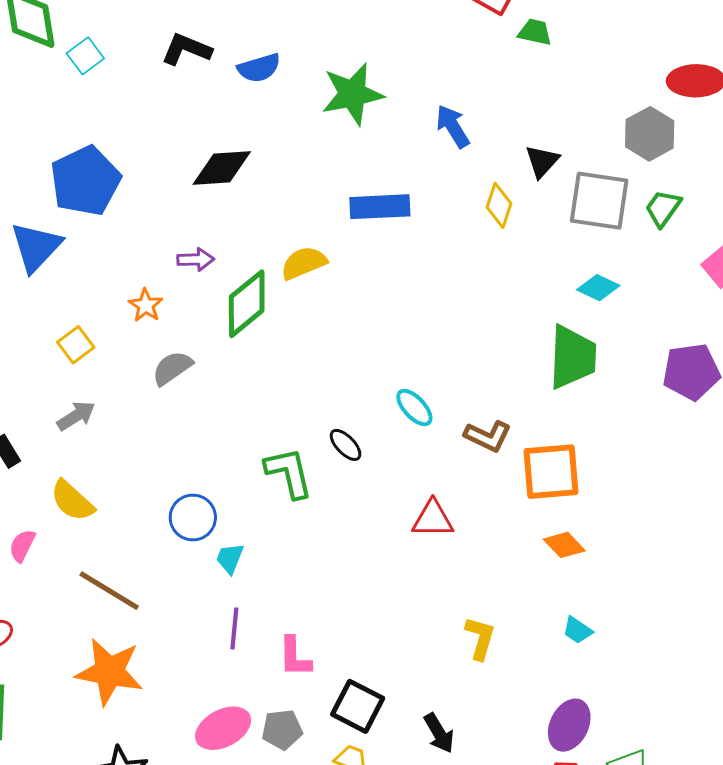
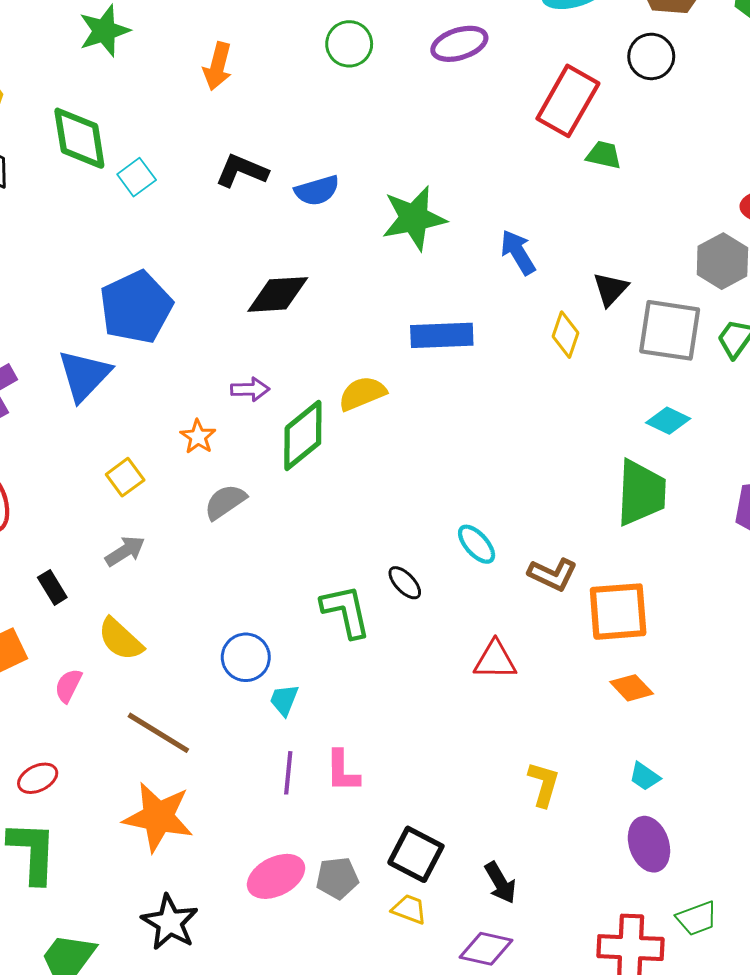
pink L-shape: (295, 657) -> (342, 771), moved
purple ellipse: (569, 725) -> (649, 844), moved, turned -45

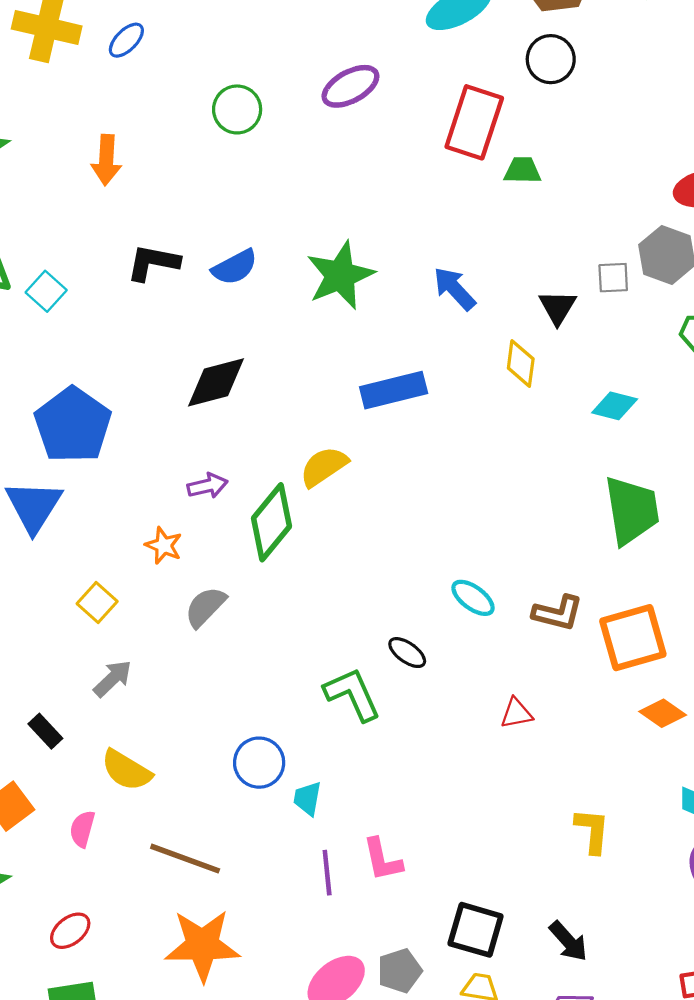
gray square: (670, 330) -> (613, 278), moved, size x0.5
cyan diamond: (668, 421) -> (615, 406), moved
red triangle: (495, 660) -> (516, 713), size x0.7

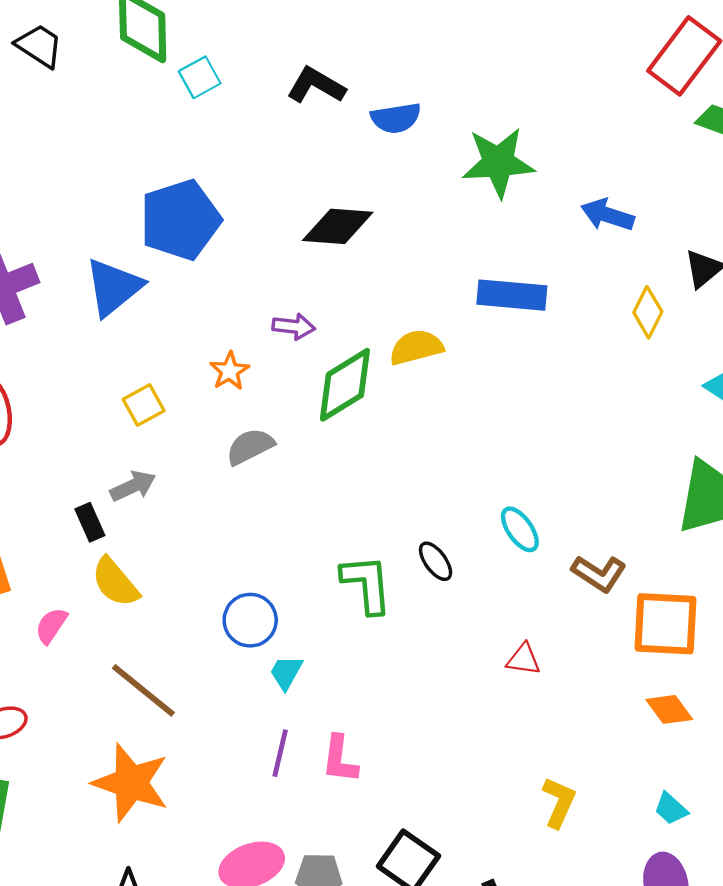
blue arrow: (454, 289) -> (608, 215), turned -48
black rectangle: (45, 731) -> (90, 522), moved

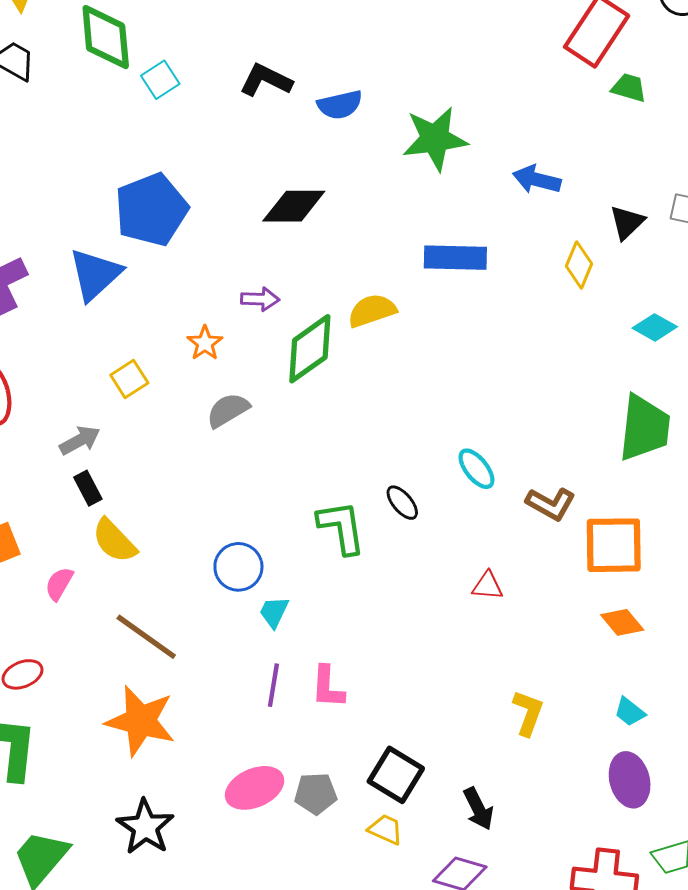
gray arrow: (133, 486) -> (80, 440), moved

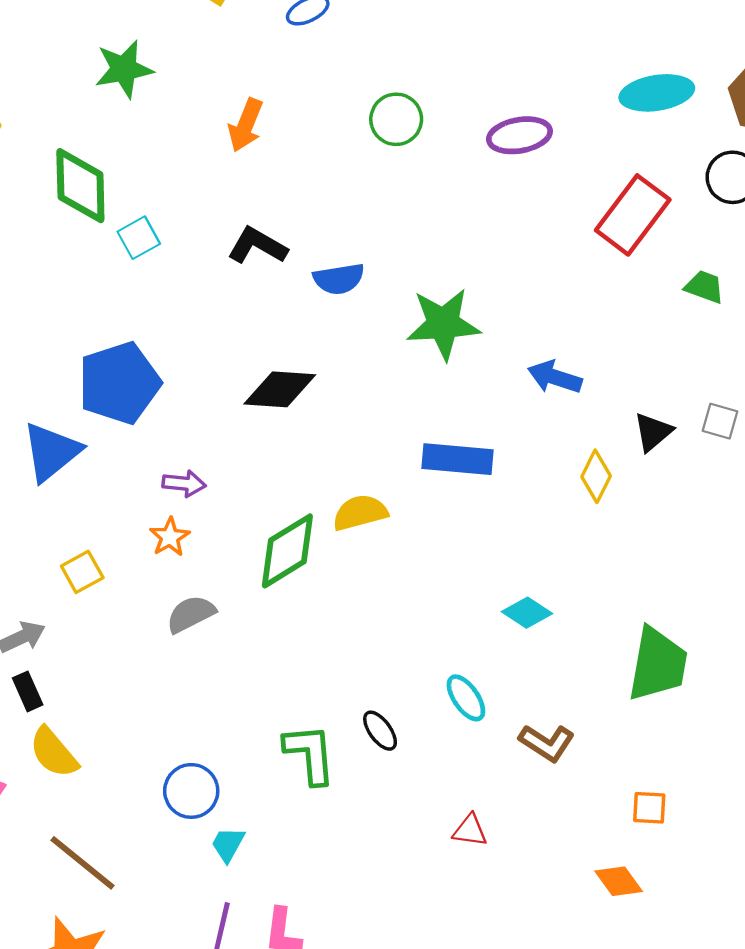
green trapezoid: (629, 88) -> (704, 287), moved
purple arrow: (260, 299) -> (184, 483), moved
cyan diamond: (655, 327) -> (527, 613), moved
orange square: (614, 545) -> (649, 808), moved, size x0.5

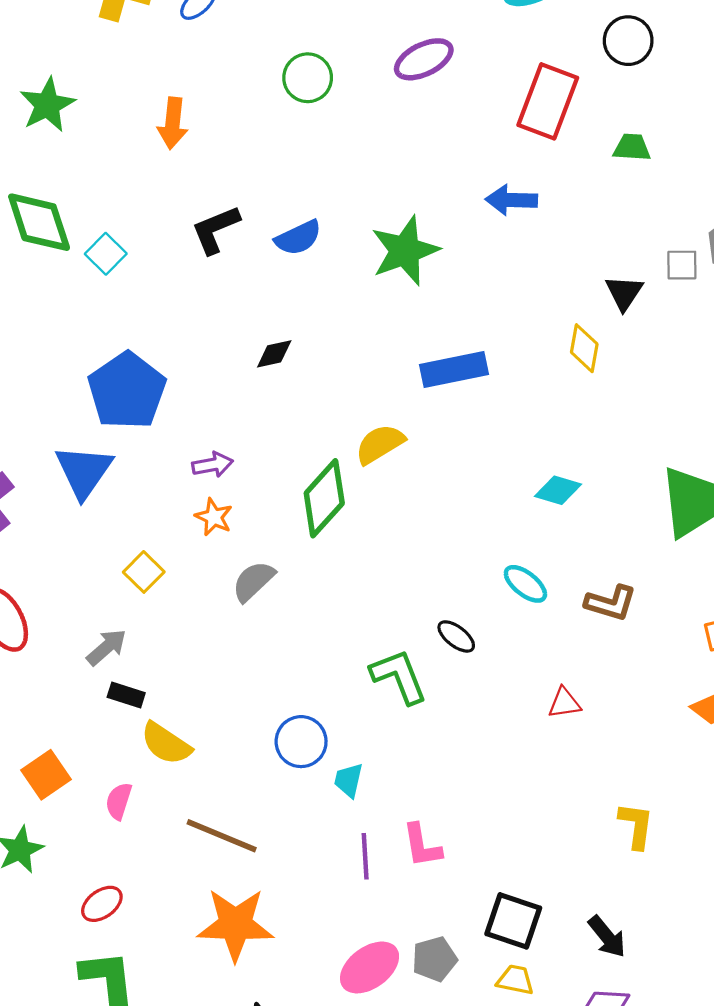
black L-shape: (257, 246) -> (216, 229), turned -36
blue arrow: (555, 377) -> (511, 200), moved
black diamond: (280, 389) -> (274, 354), size x0.6
black rectangle: (28, 691) -> (126, 695), turned -32

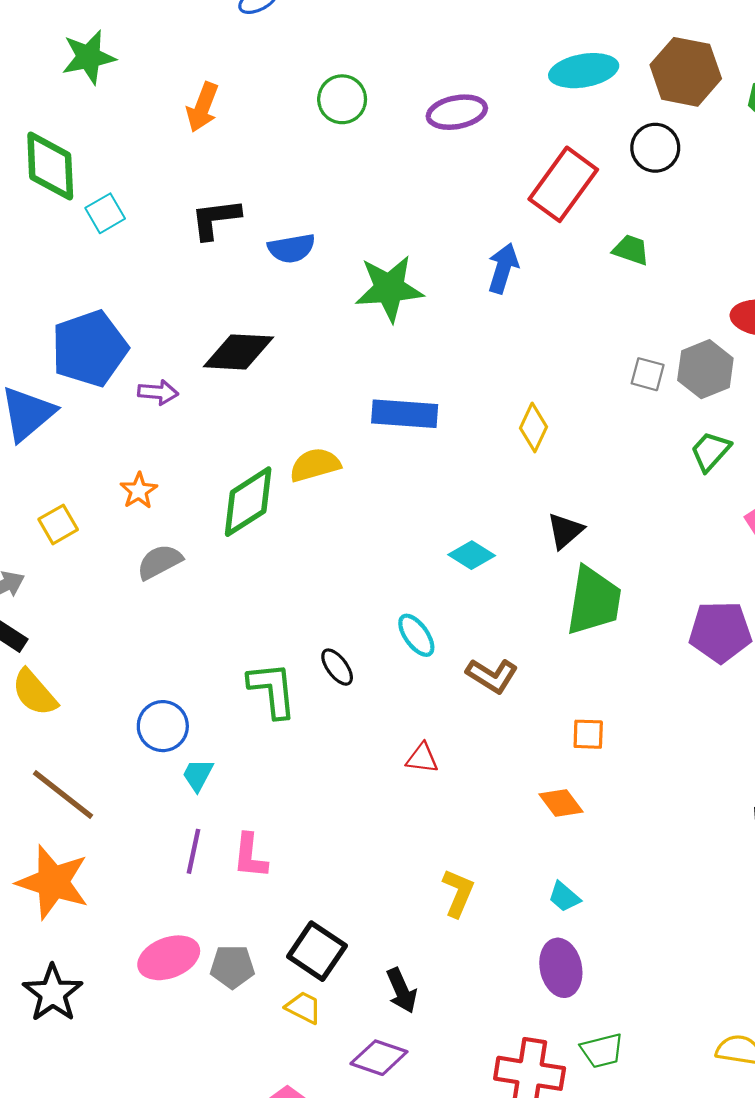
blue arrow: (511, 200) -> (503, 268), turned 90
black triangle: (624, 293) -> (565, 531), moved
black diamond: (274, 354) -> (238, 352), size x1.8
purple arrow: (213, 465) -> (158, 392), moved

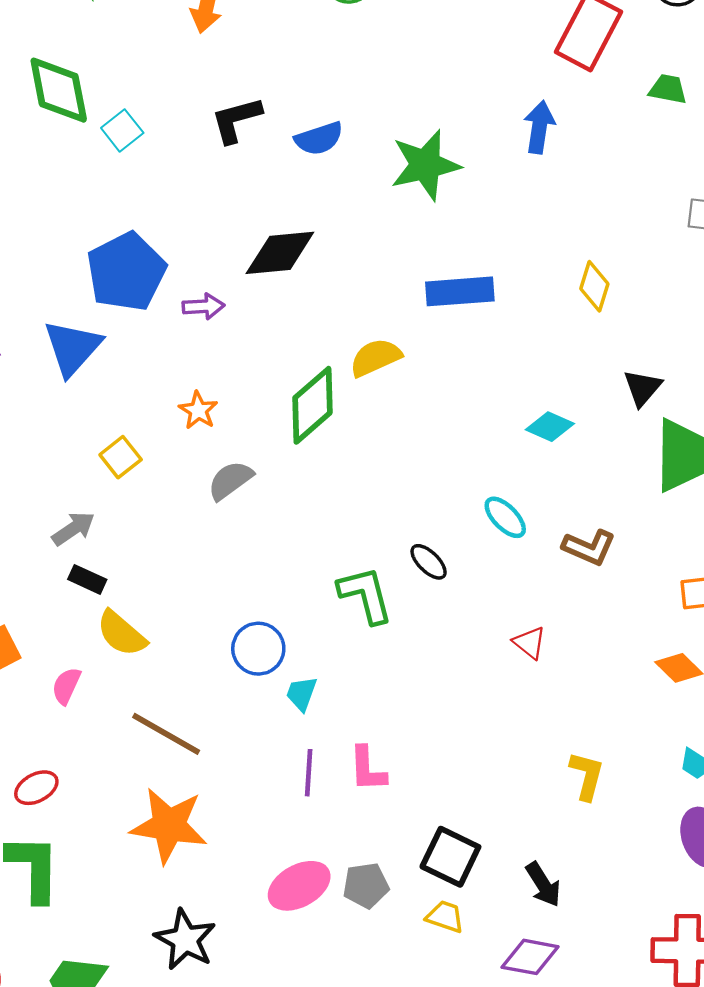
red triangle: (422, 758) -> (530, 643), turned 40

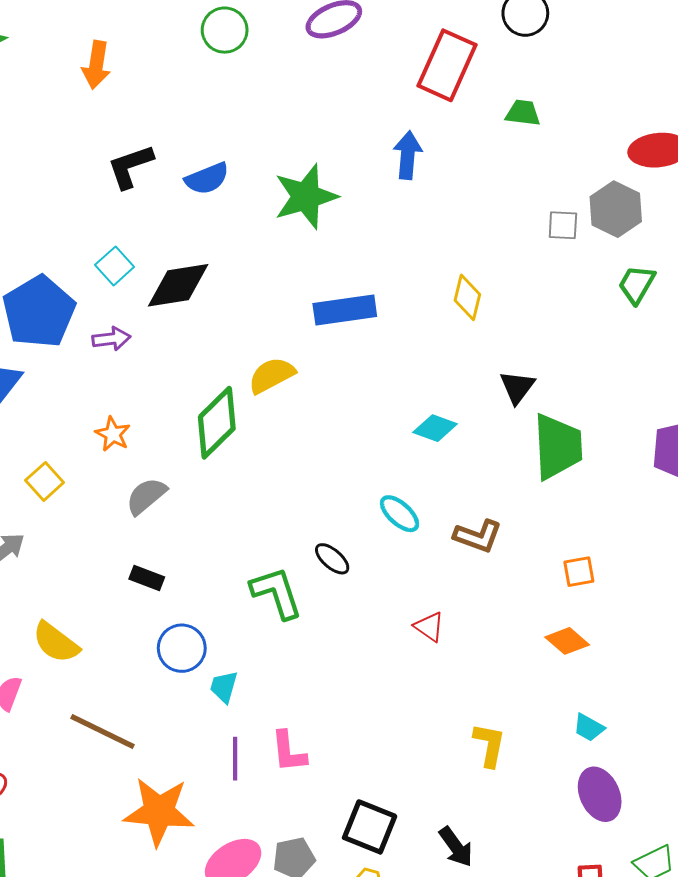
cyan square: (122, 130) -> (115, 266), moved
black rectangle: (87, 579) -> (147, 578), moved
orange star: (169, 825) -> (159, 812), moved

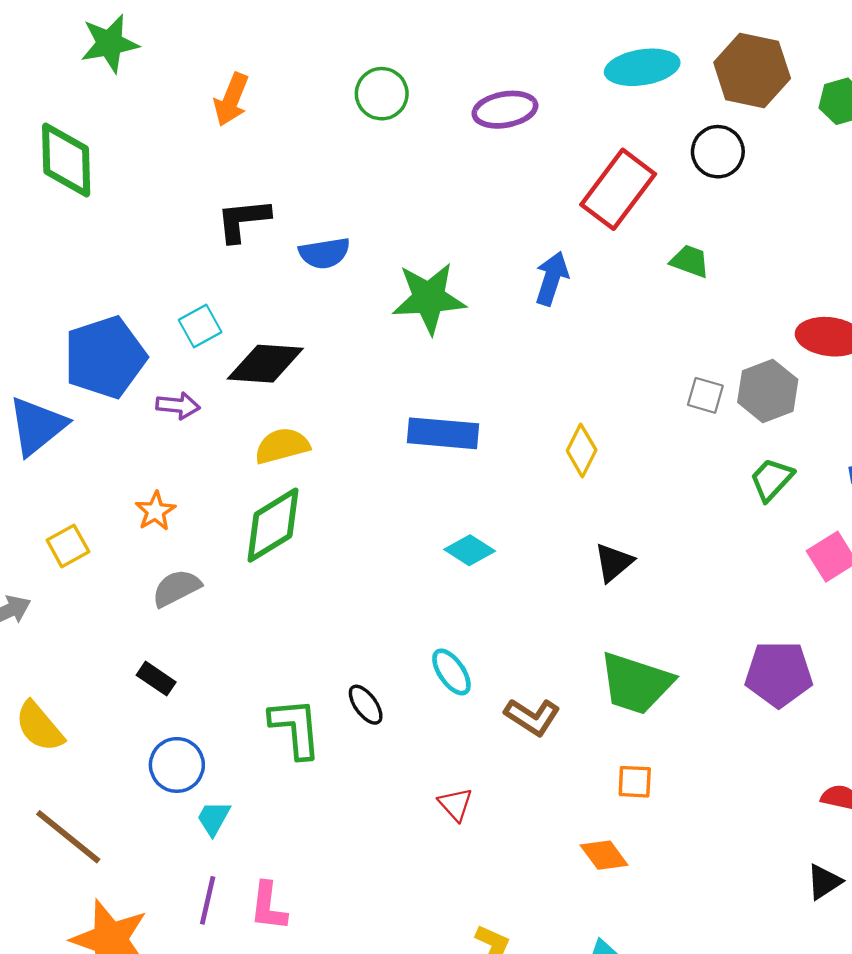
yellow semicircle: (272, 375) -> (282, 446), moved
cyan diamond: (435, 428) -> (470, 550), moved
green trapezoid: (558, 447) -> (636, 683), moved, turned 98

